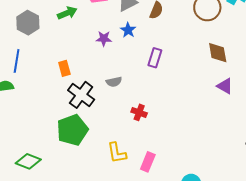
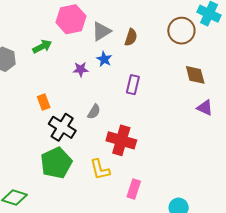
gray semicircle: (114, 82) -> (94, 112), turned -42
red cross: (139, 112) -> (121, 140), size x1.8
yellow L-shape: (117, 153) -> (100, 169), moved

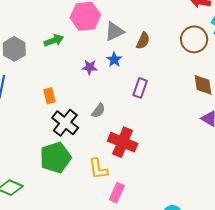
pink rectangle: (134, 189) -> (117, 193), moved

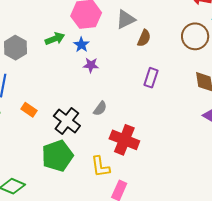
gray triangle: (114, 31) -> (126, 19), moved
blue star: (114, 60) -> (81, 45), moved
purple rectangle: (140, 88) -> (151, 78), moved
orange rectangle: (49, 96) -> (29, 110), moved, turned -42

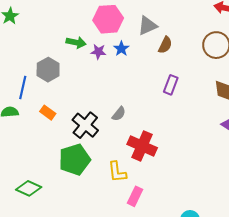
green arrow: (55, 39) -> (76, 42), turned 30
blue star: (81, 45) -> (121, 49), moved
gray hexagon: (15, 48) -> (48, 70), moved
purple star: (91, 65) -> (98, 52), moved

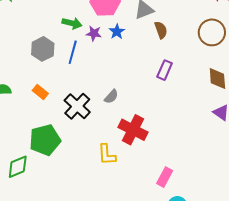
brown semicircle: (165, 45) -> (161, 30), turned -48
blue line: (23, 87) -> (73, 52), moved
green pentagon: (75, 160) -> (45, 140), moved
green diamond: (29, 188) -> (18, 167), turned -50
pink rectangle: (135, 196) -> (165, 177), moved

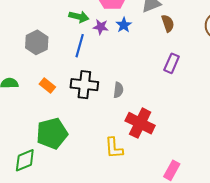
gray hexagon: (43, 49) -> (37, 42), moved
gray semicircle: (111, 97) -> (118, 90), turned -35
black cross: (77, 106) -> (84, 85), moved, turned -36

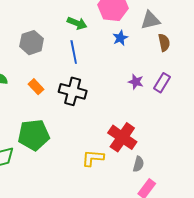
purple star: (101, 27) -> (136, 82), moved
blue line: (80, 46) -> (74, 52), turned -35
gray semicircle: (118, 90) -> (138, 164), moved
yellow L-shape: (114, 148) -> (93, 158), turned 90

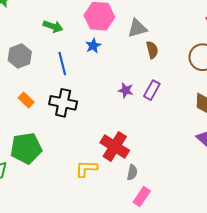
green arrow: (77, 23) -> (53, 26), moved
blue star: (120, 38) -> (93, 46), moved

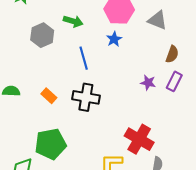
gray triangle: (137, 28) -> (157, 20), turned 40
brown semicircle: (152, 50) -> (172, 54), moved, turned 36
gray hexagon: (20, 56) -> (42, 35), moved

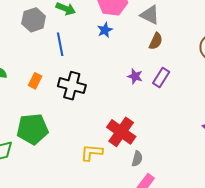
brown semicircle: (172, 54) -> (156, 41), moved
blue line: (84, 58) -> (60, 44), moved
orange rectangle: (49, 96) -> (35, 81), turned 70

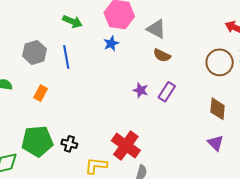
gray hexagon: (34, 20) -> (34, 52), moved
brown semicircle: (156, 41) -> (162, 55), turned 90
black cross: (72, 86) -> (69, 144), moved, size x0.6

